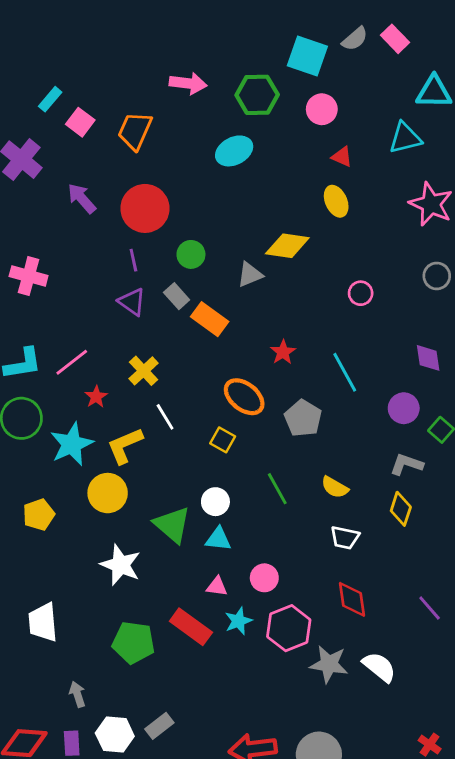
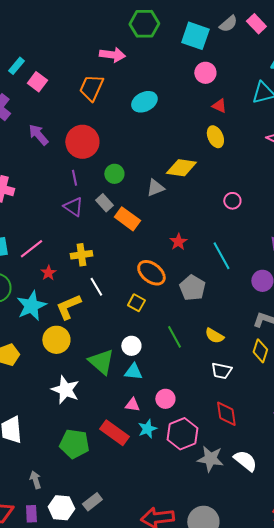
green hexagon: (257, 95) -> (144, 24), moved
orange trapezoid: (135, 131) -> (91, 88), moved
yellow cross: (144, 371) -> (81, 255), turned 35

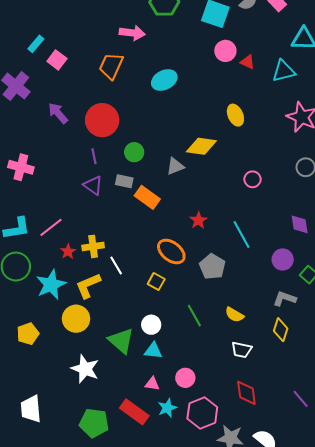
red triangle: (219, 106) -> (247, 62), moved
gray rectangle: (104, 203) -> (124, 181), turned -36
yellow cross: (81, 255) -> (93, 246), moved

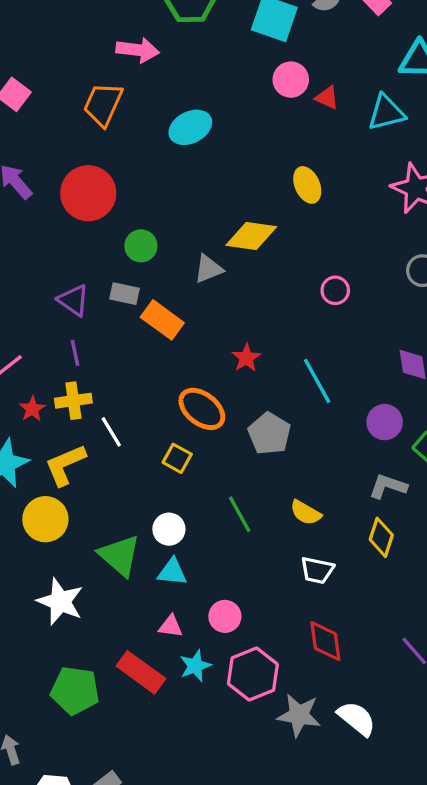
purple line: (94, 156) -> (75, 353), moved

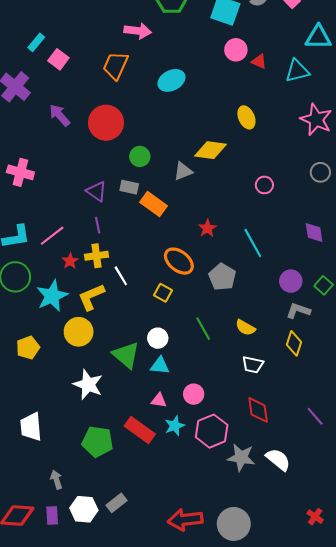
purple circle: (385, 422) -> (291, 281), moved

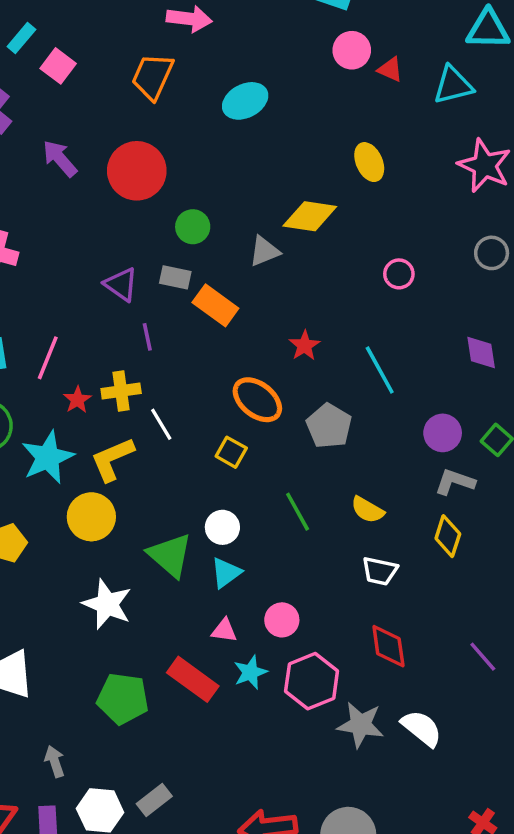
purple line: (98, 225) -> (147, 337), moved
pink line: (52, 236) -> (48, 358), turned -30
cyan triangle: (160, 366) -> (226, 573), turned -42

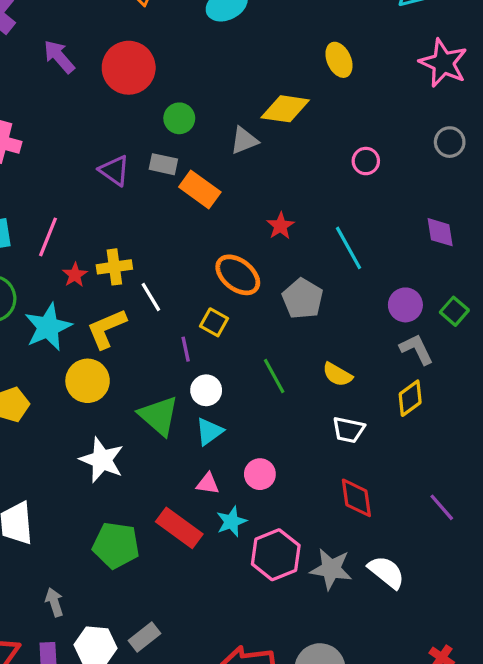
purple line: (147, 337) -> (186, 349), moved
gray L-shape: (455, 482) -> (416, 349), turned 45
yellow diamond: (448, 536) -> (410, 398), turned 36
pink hexagon: (312, 681) -> (276, 555), moved

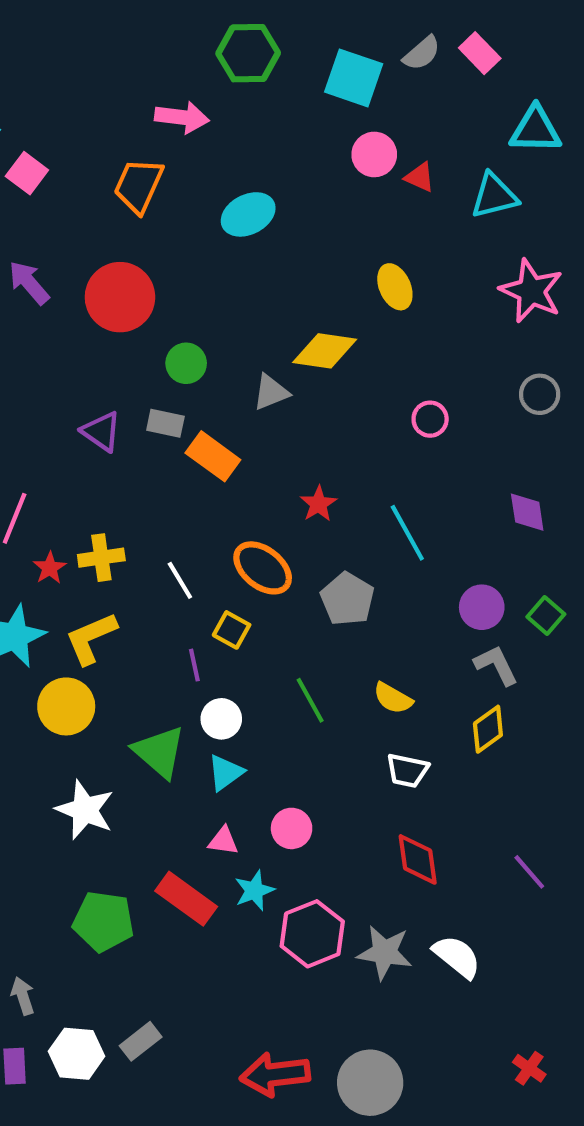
white line: (151, 297) -> (180, 580), moved

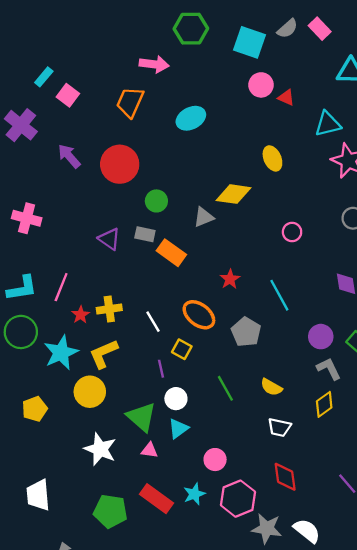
cyan triangle: (494, 196) -> (328, 124), moved
pink triangle: (223, 841) -> (150, 450), moved
pink hexagon: (312, 934) -> (238, 499), moved

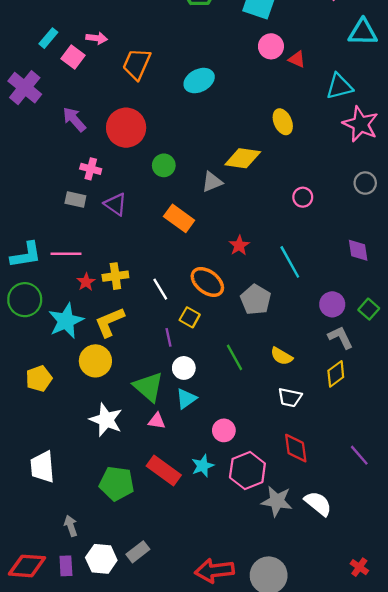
pink arrow: (154, 64) -> (97, 38), moved, size x0.7
pink cross: (27, 218) -> (91, 169), moved, size x0.7
gray rectangle: (145, 234) -> (75, 200), moved
pink line: (61, 287) -> (66, 254), turned 68

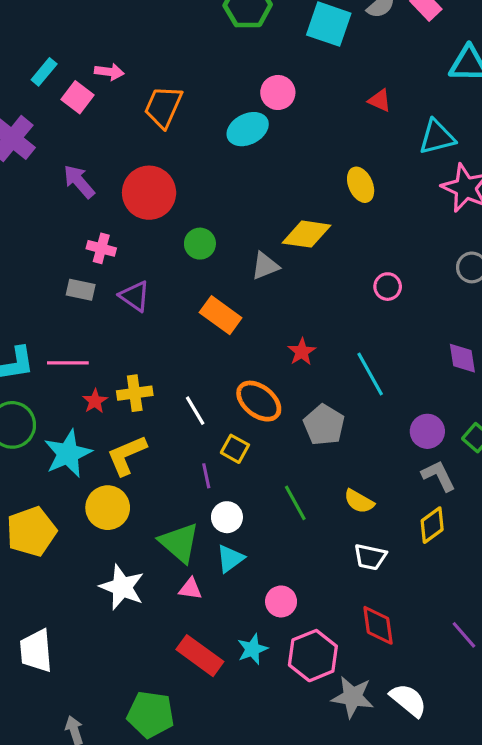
pink circle: (271, 46) -> (278, 92), moved
yellow pentagon: (39, 379) -> (31, 531), size x1.4
green pentagon: (117, 483) -> (151, 714), moved

